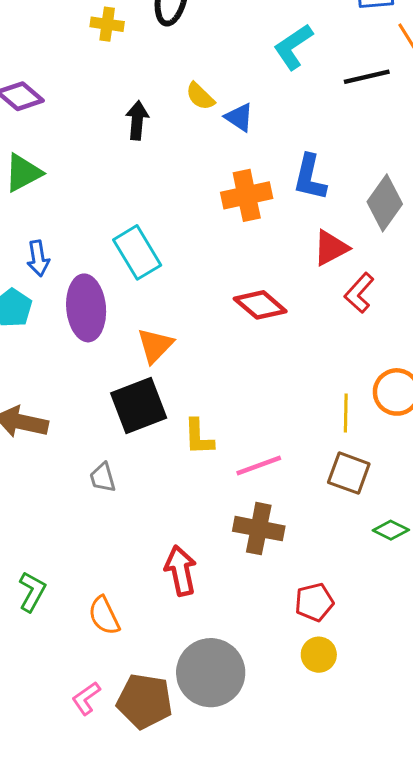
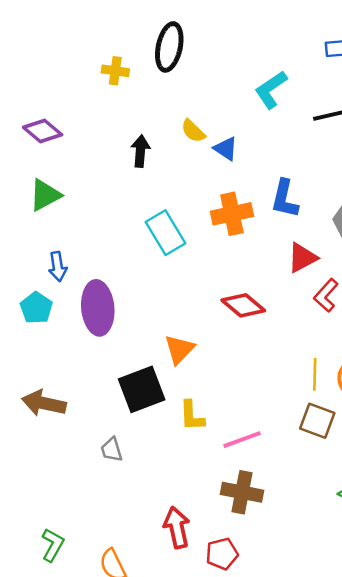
cyan rectangle: (137, 252) -> (166, 233), moved
orange triangle: (155, 345) -> (179, 349), moved
yellow line: (346, 413) -> (315, 374), moved
brown square: (349, 473) -> (317, 421), moved
red pentagon: (314, 602) -> (222, 554), moved

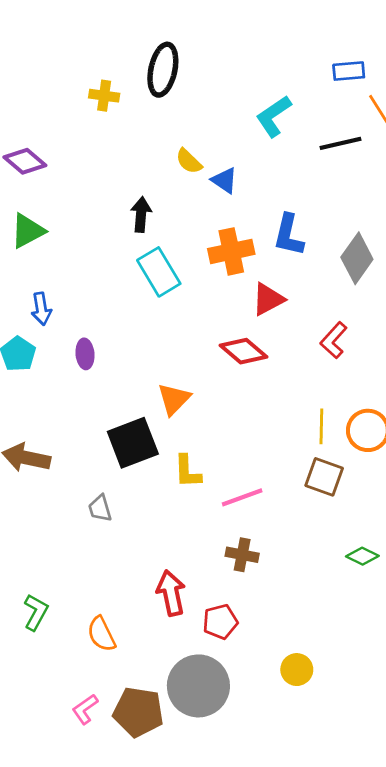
black arrow: (140, 151) -> (141, 215), moved
red triangle: (302, 258) -> (268, 299), moved
purple ellipse: (98, 308) -> (85, 354), size x0.5
brown cross: (242, 492) -> (242, 555), size x0.7

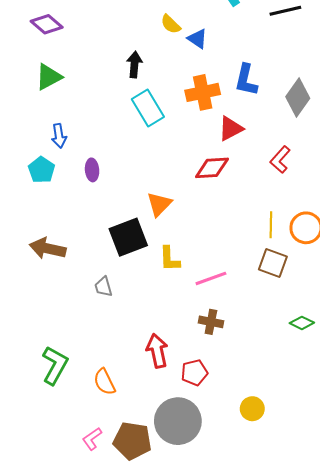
red diamond: (244, 351) -> (212, 168), turned -44
green L-shape: (36, 612) -> (55, 365), size x1.4

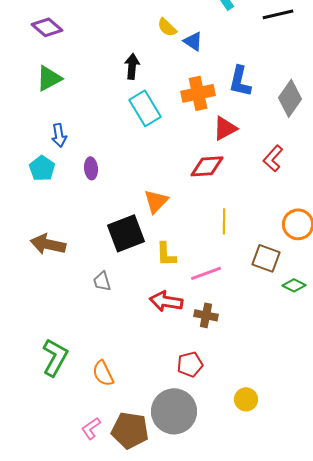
yellow line: (271, 225) -> (224, 221), moved
green diamond: (302, 323) -> (294, 285), moved
red arrow: (157, 351) -> (166, 301), moved, turned -68

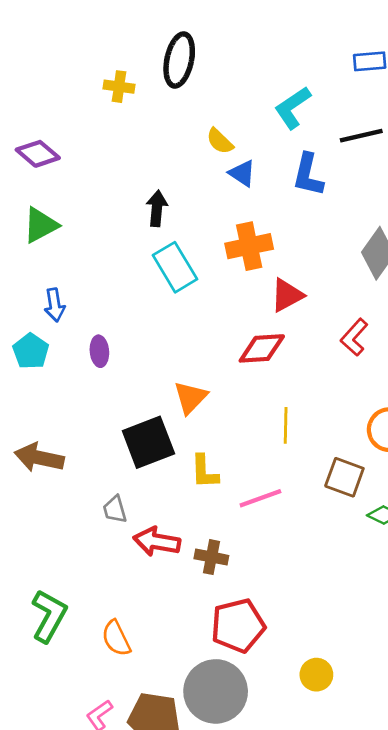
yellow semicircle: (167, 27) -> (220, 141), moved
blue L-shape: (240, 81) -> (308, 175), moved
red arrow: (166, 301) -> (157, 542), moved
brown cross: (206, 315) -> (211, 557), moved
red pentagon: (190, 364) -> (238, 626), size x1.5

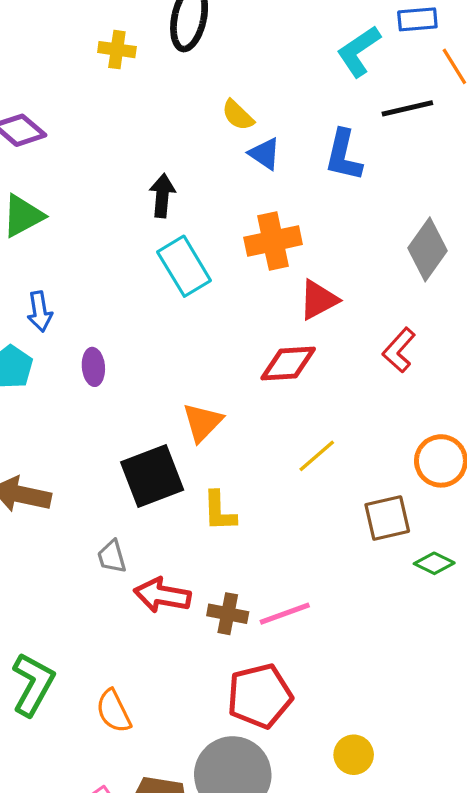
cyan L-shape: (293, 108) -> (359, 51), moved
yellow line: (286, 425) -> (317, 456), turned 48
brown square: (344, 477) -> (387, 518), turned -33
pink line: (260, 498) -> (285, 614), moved

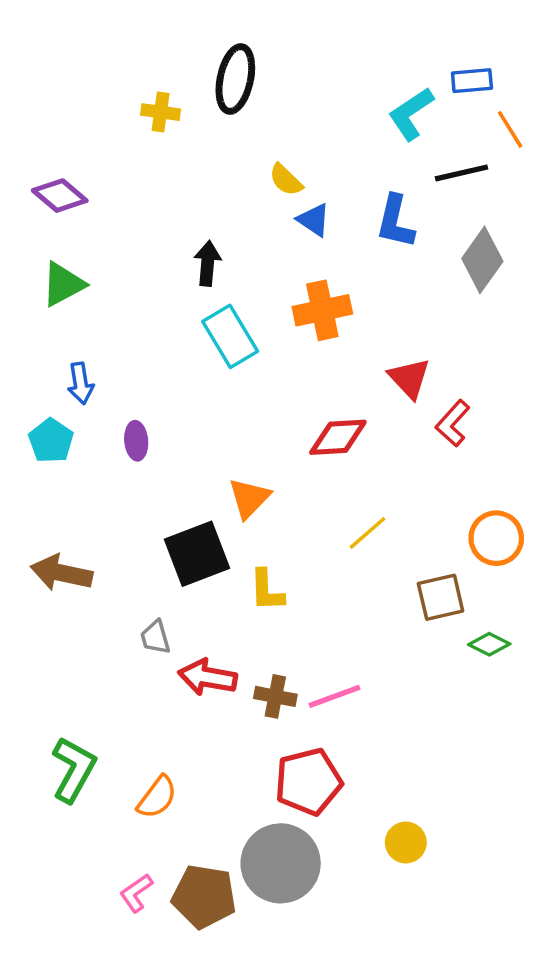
gray diamond: (427, 249) -> (482, 260), moved
red triangle: (318, 300) -> (409, 378), moved, turned -45
orange semicircle: (114, 711) -> (157, 797), turned -117

